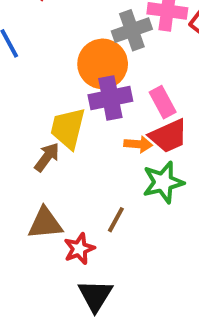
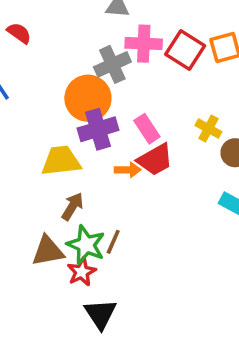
yellow trapezoid: (68, 128) -> (61, 161), turned 75
brown arrow: (47, 157) -> (72, 206), moved
green star: (163, 182) -> (86, 245), moved, turned -30

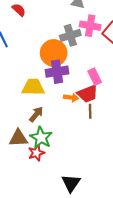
pink rectangle: (147, 129) -> (95, 77), moved
brown line: (113, 242) -> (90, 111), moved, turned -32
black triangle: (100, 314) -> (71, 183), moved

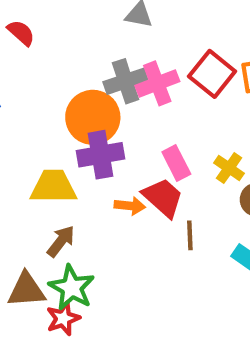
pink cross: (90, 26) -> (157, 83), moved, turned -30
red trapezoid: (88, 94) -> (163, 198), turned -115
brown line: (90, 111) -> (190, 235), moved

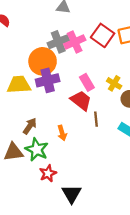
yellow trapezoid: (53, 187) -> (19, 85), moved
orange arrow: (130, 206) -> (62, 133), moved, turned 72
red star: (63, 318) -> (48, 173), moved

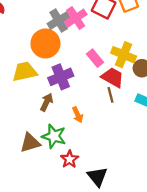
purple cross: (48, 80) -> (61, 77), moved
yellow cross: (114, 83) -> (124, 55), size x1.5
red trapezoid: (81, 101) -> (113, 77), moved
brown arrow: (30, 126) -> (47, 102), moved

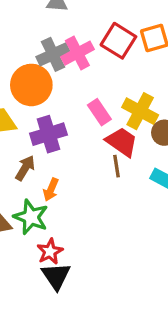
orange arrow: (78, 115) -> (51, 190), moved, turned 42
black triangle: (97, 177) -> (56, 276), moved

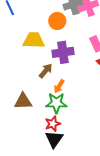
orange circle: (31, 85) -> (57, 21), size x0.7
green star: (31, 217) -> (56, 103), moved, turned -30

